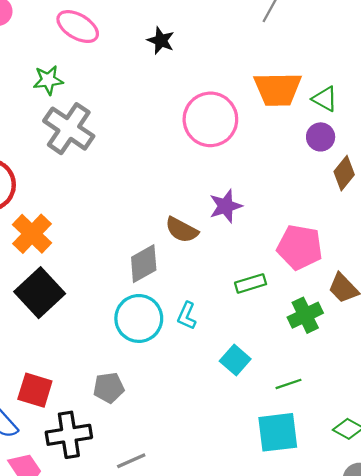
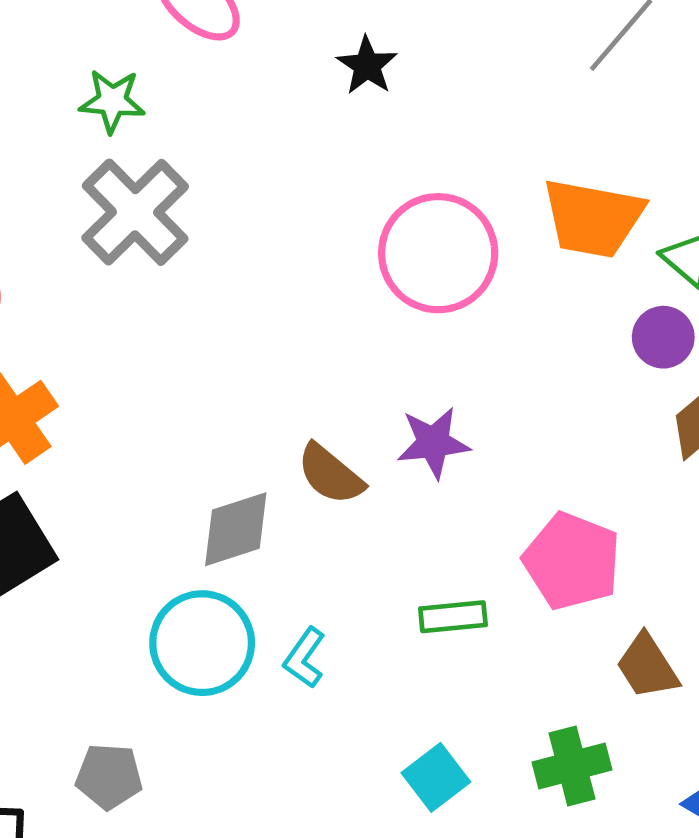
green cross: (305, 315) -> (572, 766), moved
cyan square: (235, 360) -> (436, 777), moved

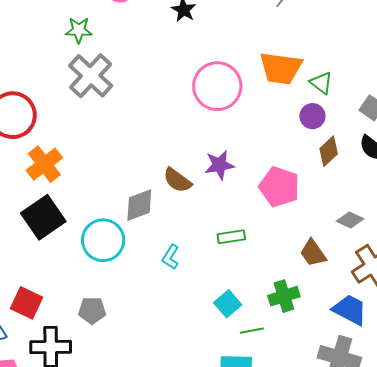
pink pentagon: (572, 561) -> (279, 187), moved
cyan circle: (202, 643) -> (103, 240), moved

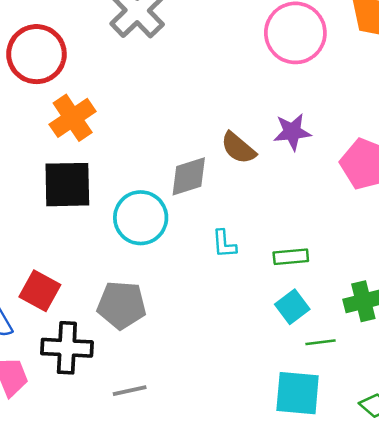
black square: (43, 217) -> (67, 185), turned 30
green rectangle: (231, 237) -> (291, 257), moved
cyan L-shape: (171, 257) -> (224, 244), turned -40
gray pentagon: (92, 310) -> (122, 305), size x1.4

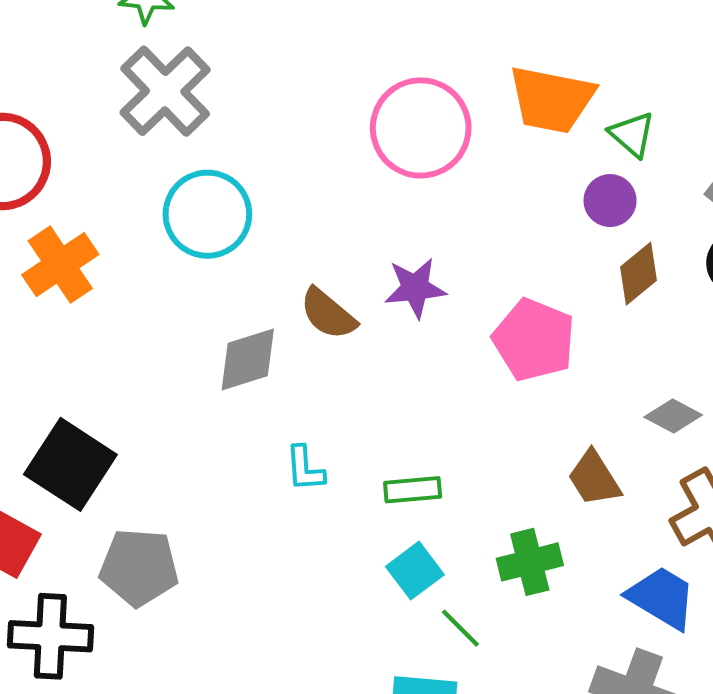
black square: (67, 185) -> (70, 464), moved, turned 34
cyan circle: (141, 218) -> (207, 214), moved
green line: (321, 342) -> (460, 628), turned 52

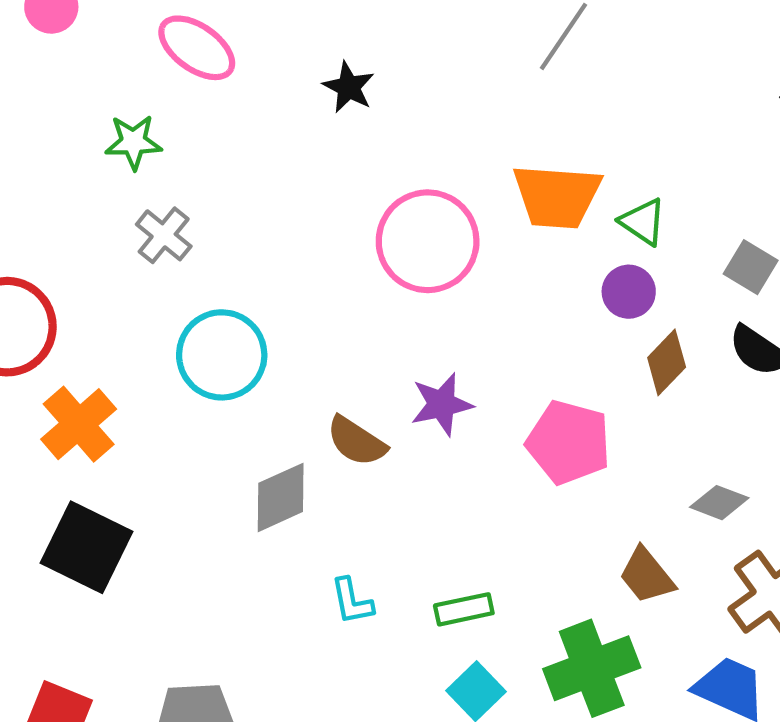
gray cross: (165, 91) -> (164, 235), size x0.6
black square: (70, 464) -> (86, 547), moved
green cross: (530, 562) -> (592, 668), size x1.4

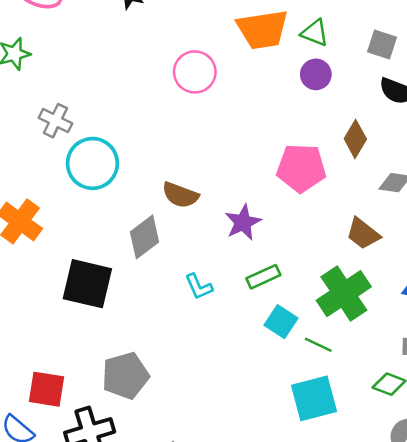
gray cross: (164, 235) -> (55, 121), moved
pink circle: (428, 241) -> (195, 72), size x0.7
brown diamond: (667, 362) -> (355, 139), moved
purple star: (442, 404) -> (243, 222), moved
black square: (86, 547) -> (87, 284), moved

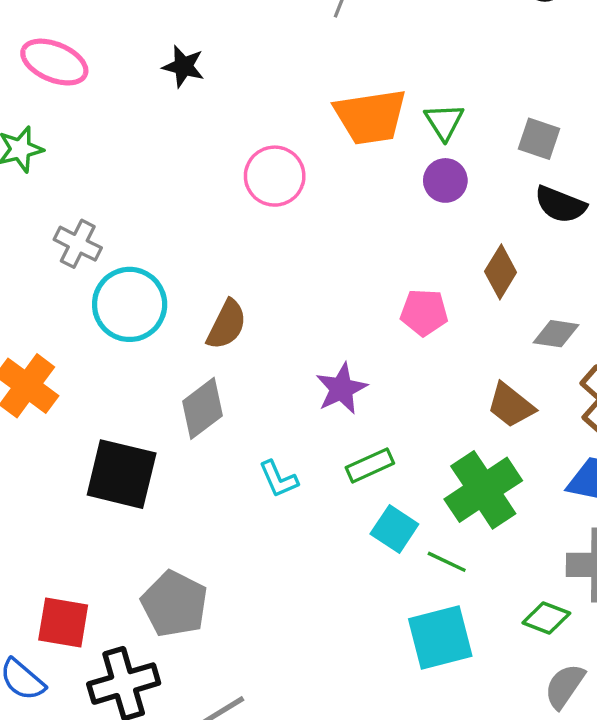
green triangle: (315, 33) -> (444, 122), turned 36
pink pentagon: (301, 168) -> (424, 312), size x0.7
brown semicircle: (180, 195) -> (227, 325), moved, turned -84
gray pentagon: (125, 376) -> (174, 604), turned -30

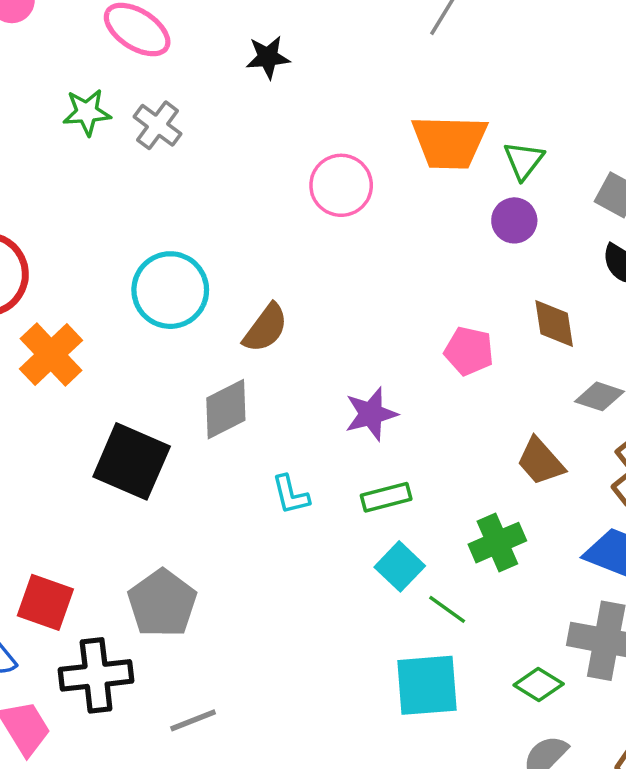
black star: (183, 66) -> (268, 57), turned -30
gray cross: (78, 244) -> (158, 125), moved
brown diamond: (501, 272) -> (554, 323), turned -50
green cross: (483, 490) -> (497, 543), size x0.7

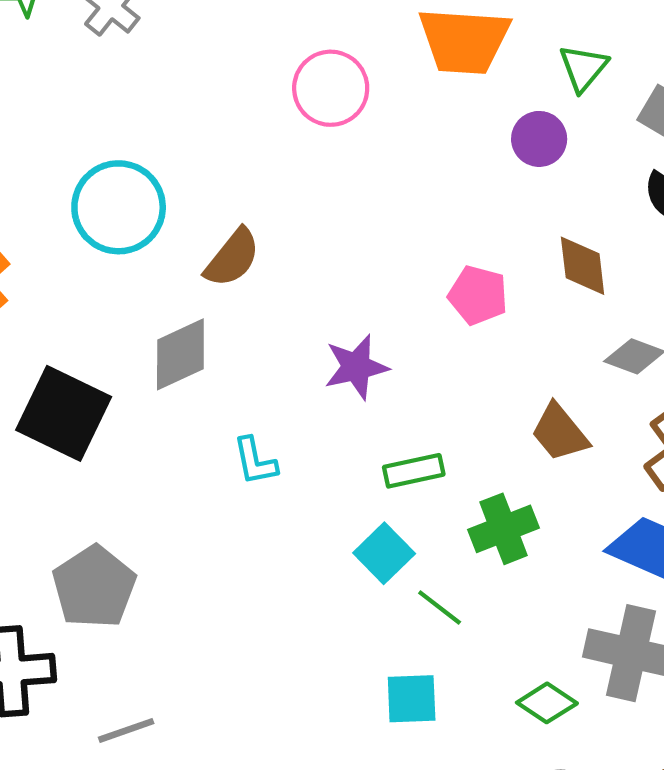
green triangle: (524, 160) -> (583, 68), moved
green rectangle: (386, 497) -> (414, 471), moved
cyan square: (427, 685) -> (412, 699), size x0.7

